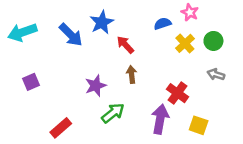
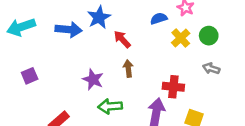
blue arrow: (71, 35) -> (69, 29), turned -40
purple star: (96, 86) -> (93, 79), turned -30
red cross: (177, 93) -> (173, 87), turned -30
green arrow: (113, 113) -> (110, 106), turned -145

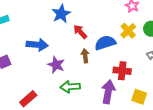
blue semicircle: (159, 19) -> (105, 43), moved, size x1.5
blue arrow: (69, 29) -> (37, 45), moved

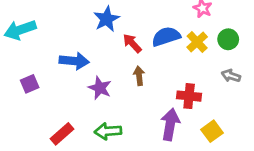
blue semicircle: (105, 43) -> (166, 37), moved
green arrow: (70, 87) -> (108, 131), moved
yellow square: (139, 97) -> (212, 131), turned 35

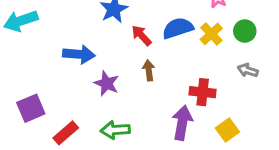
purple square: (30, 84) -> (31, 108), moved, size x1.4

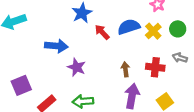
brown arrow: (149, 70) -> (126, 69), moved
red cross: (203, 92) -> (155, 67), moved

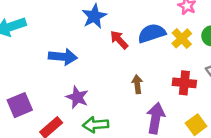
purple star: (77, 67) -> (77, 97), moved
brown arrow: (126, 69) -> (137, 84), moved

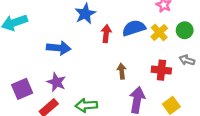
red arrow: (119, 40) -> (106, 34), turned 49
purple star: (77, 97) -> (56, 82), moved

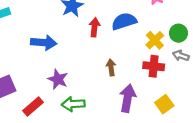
green circle: (185, 30) -> (178, 33), moved
yellow cross: (159, 32) -> (155, 40), moved
purple star: (56, 82) -> (58, 79), moved

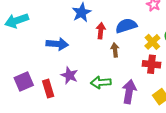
brown arrow: (111, 67) -> (115, 50), moved
green arrow: (73, 104) -> (101, 82), moved
red rectangle: (33, 106) -> (48, 89), moved, turned -66

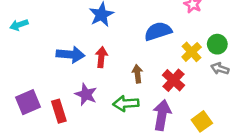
cyan arrow: (17, 21) -> (19, 25), size x0.6
red arrow: (101, 31) -> (101, 57), moved
brown arrow: (115, 50) -> (137, 74), moved
red cross: (151, 64) -> (173, 80), moved, turned 36

